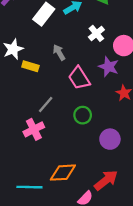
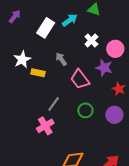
purple circle: (110, 139) -> (114, 115), moved

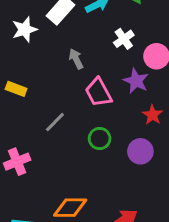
white star: (22, 60) -> (25, 29), moved
yellow rectangle: (38, 73) -> (16, 89), moved
pink cross: (45, 126) -> (17, 162), moved

